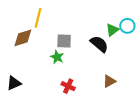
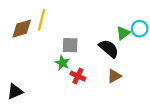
brown diamond: (23, 38) -> (22, 29), moved
brown triangle: (109, 81) -> (114, 76), moved
red cross: (68, 86) -> (78, 76), moved

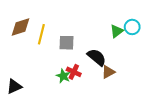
yellow line: (42, 20) -> (41, 34), moved
black semicircle: (109, 48) -> (97, 57), moved
green star: (62, 63) -> (63, 76), moved

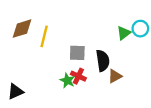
gray square: (66, 43) -> (77, 53), moved
black semicircle: (97, 57) -> (103, 61), turned 42

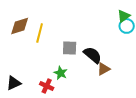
green triangle: (124, 33) -> (124, 16), moved
black semicircle: (103, 61) -> (93, 55), turned -42
red cross: (78, 76) -> (47, 86), moved

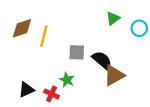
green triangle: (124, 16) -> (113, 18), moved
brown triangle: (104, 69) -> (114, 75), size x1.5
black triangle: (14, 83) -> (26, 90), moved

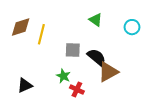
green triangle: (113, 18) -> (96, 20), moved, turned -48
red cross: (52, 94) -> (77, 89), moved

